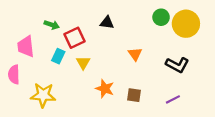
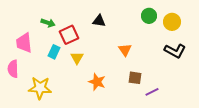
yellow circle: (186, 24) -> (172, 22), size x0.7
black L-shape: (177, 65) -> (175, 51), moved
brown square: (134, 95) -> (135, 78), moved
purple line: (173, 99) -> (152, 92), moved

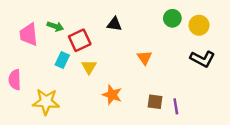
pink trapezoid: (24, 43) -> (29, 34), moved
brown square: (135, 78) -> (155, 102), moved
purple line: (152, 92) -> (176, 106), turned -72

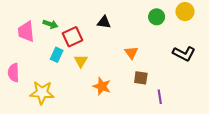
yellow circle: (199, 25) -> (185, 12), moved
brown square: (155, 102) -> (141, 78), moved

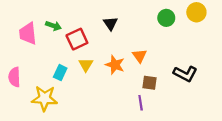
black triangle: (104, 22) -> (110, 23), turned 48
black L-shape: (184, 54) -> (185, 74), moved
cyan rectangle: (57, 55) -> (60, 73), moved
orange star: (102, 86) -> (115, 65), moved
purple line: (160, 97) -> (141, 103), moved

